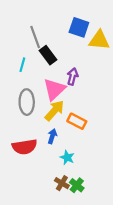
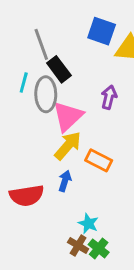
purple arrow: (73, 76) -> (109, 97), moved
gray ellipse: (27, 102) -> (46, 94), moved
cyan star: (67, 157) -> (88, 224), moved

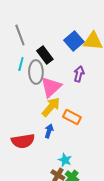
blue square: (102, 31) -> (74, 41), moved, turned 30
gray line: (41, 44) -> (20, 35), moved

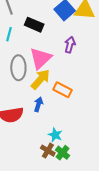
black rectangle: (45, 55) -> (34, 25), turned -30
gray ellipse: (36, 72) -> (18, 68), moved

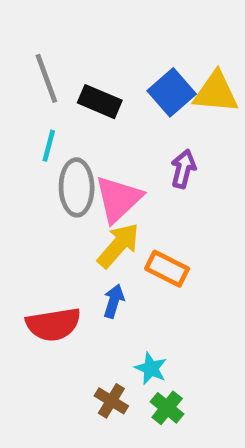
black rectangle: (34, 25) -> (100, 102), moved
gray ellipse: (18, 68) -> (77, 187), moved
brown cross: (48, 151) -> (111, 401), moved

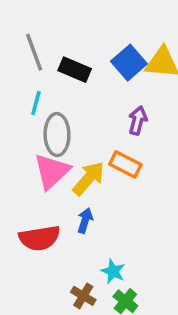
pink triangle: (118, 199) -> (52, 171), moved
orange rectangle: (167, 269) -> (125, 164), moved

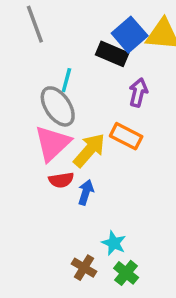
black rectangle: (75, 70) -> (112, 54), moved
cyan line: (36, 103) -> (66, 80), moved
gray ellipse: (57, 135) -> (58, 106), turned -33
red semicircle: (39, 238) -> (61, 180), moved, size x0.6

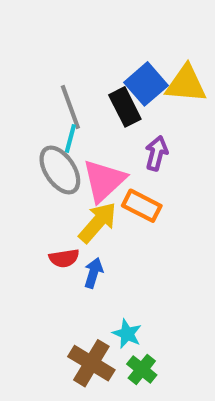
gray line: (35, 24) -> (70, 107), moved
black rectangle: (112, 54) -> (125, 107), turned 40
pink triangle: (52, 143) -> (104, 180), moved
brown cross: (84, 268) -> (91, 363), size x1.5

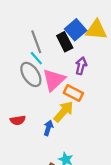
cyan line: (70, 138) -> (36, 58), turned -56
yellow arrow: (98, 222) -> (64, 112), moved
red semicircle: (64, 258) -> (18, 120), moved

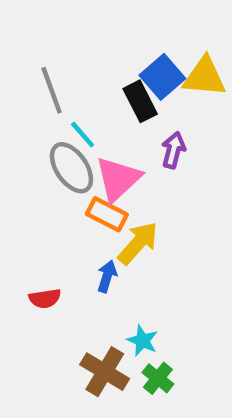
gray line: (36, 42) -> (52, 90), moved
orange rectangle: (73, 93) -> (107, 214), moved
red semicircle: (18, 120) -> (45, 299), moved

